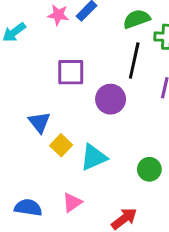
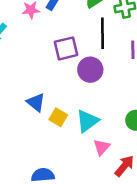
purple square: (71, 72) -> (66, 48), moved
pink triangle: (72, 202) -> (102, 147), moved

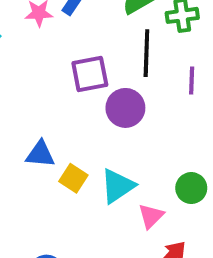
blue triangle: (36, 102) -> (40, 154), turned -36
pink triangle: (102, 147) -> (151, 216), moved

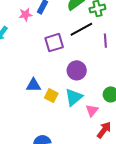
black line: (146, 53) -> (81, 29), turned 65
purple circle: (125, 108) -> (77, 70), moved

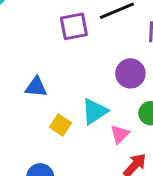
purple circle: (77, 70) -> (130, 73), moved
yellow square: (51, 96) -> (60, 125), moved

